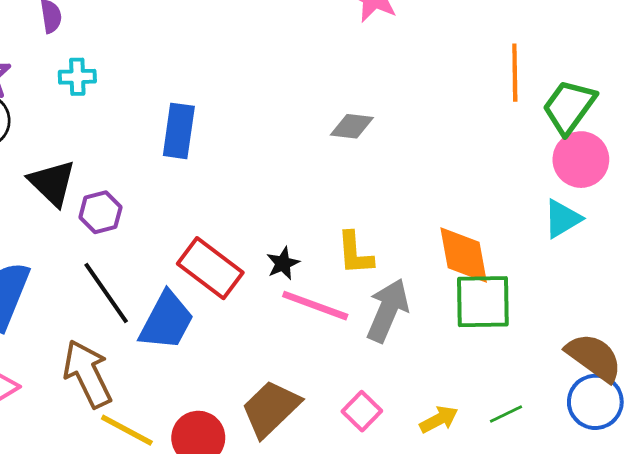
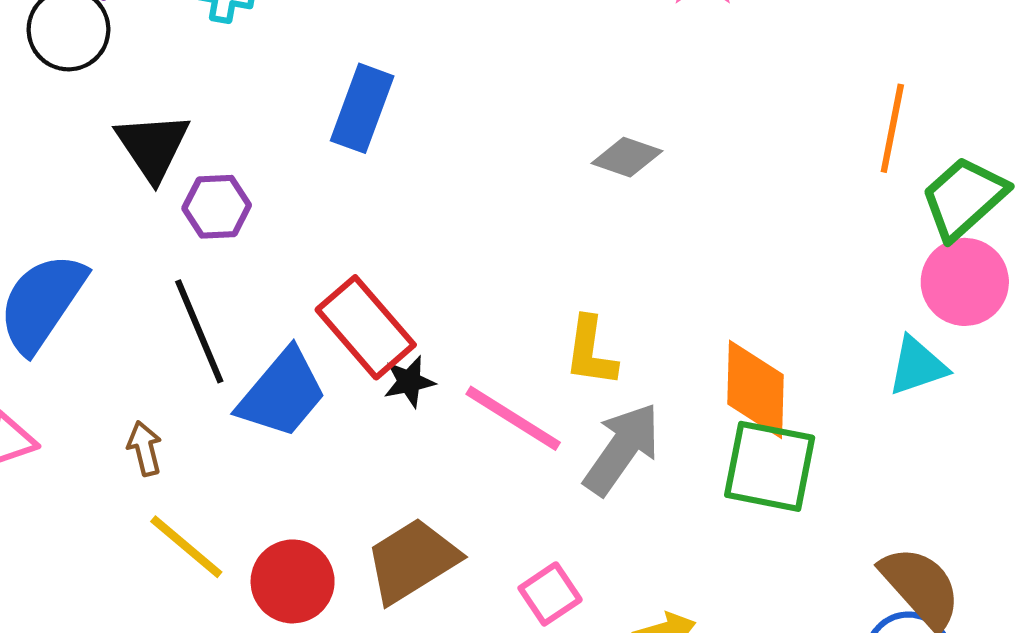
black star: (283, 263) -> (409, 382), moved
brown arrow: (87, 374) -> (145, 448), size x0.5

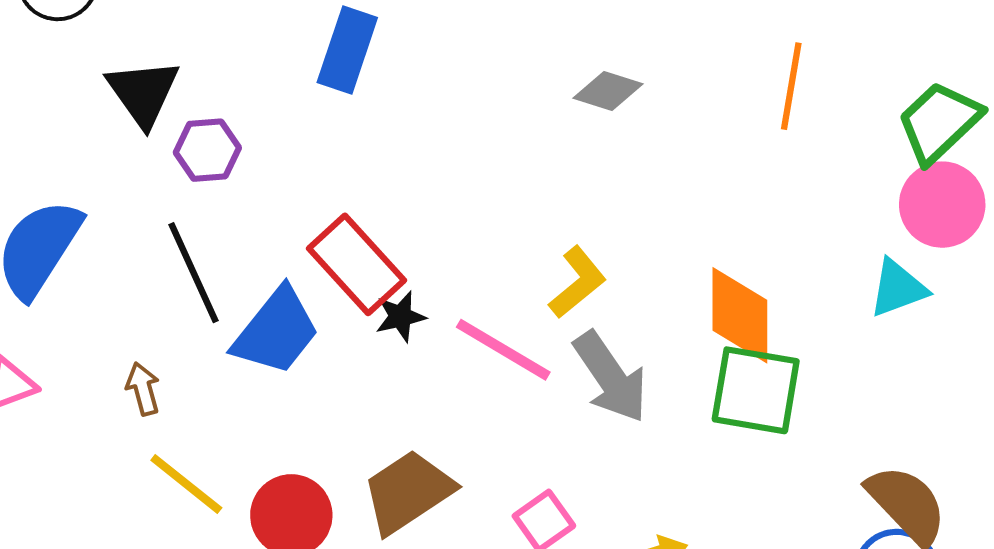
orange line: (892, 128) -> (791, 86), moved
yellow L-shape: (591, 352) -> (577, 282), turned -136
gray arrow: (622, 449) -> (611, 377), turned 112

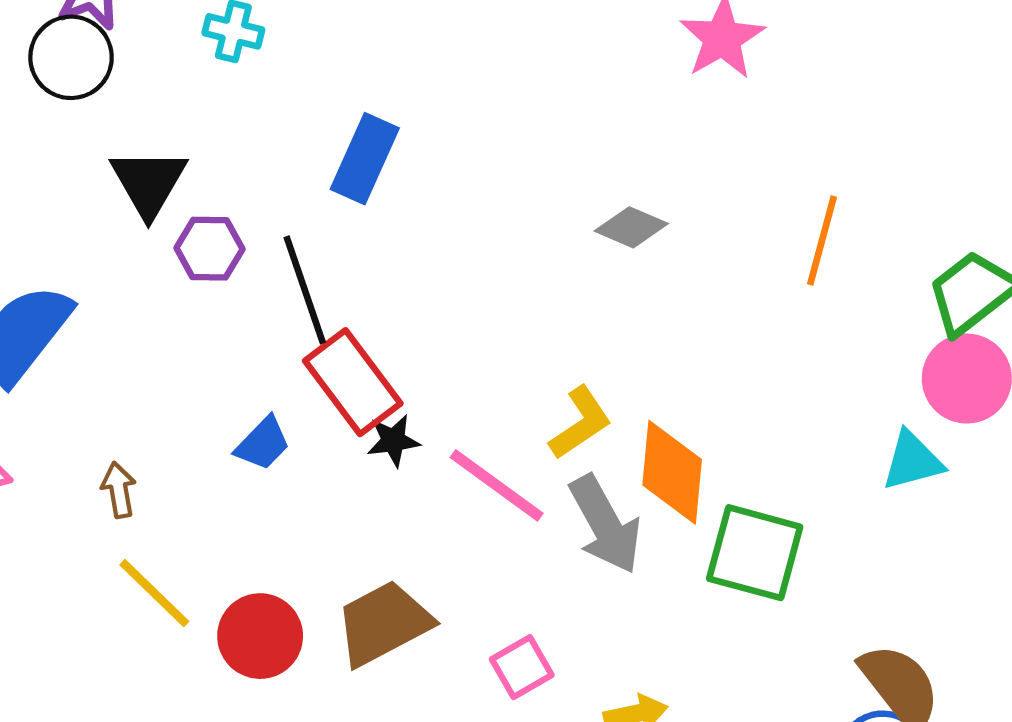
black line: (193, 273) -> (305, 290), moved
orange diamond: (740, 315) -> (672, 472), moved
blue trapezoid: (276, 331) -> (263, 444), size x0.6

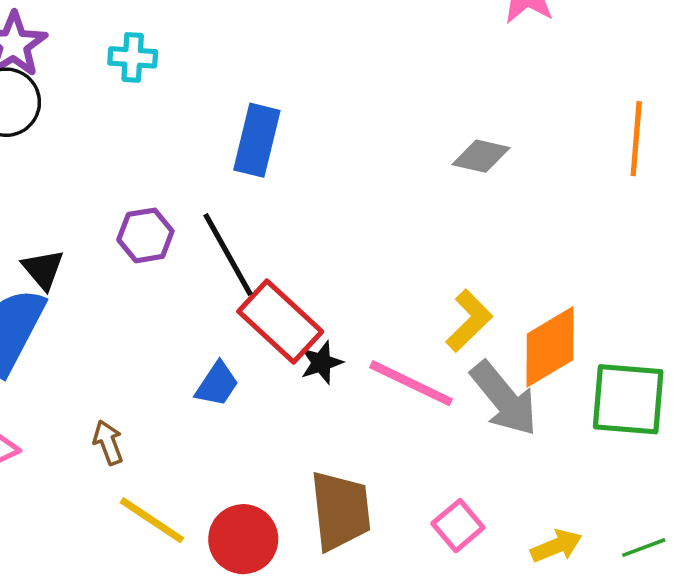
black triangle: (149, 182) -> (43, 269), moved, size x0.7
orange diamond: (672, 472) -> (550, 347), turned 64
brown trapezoid: (384, 623) -> (340, 511), turned 122

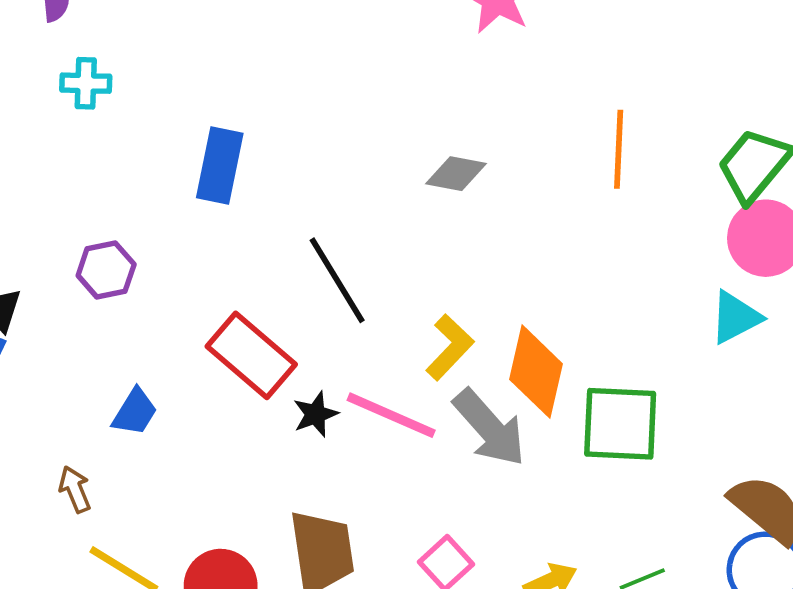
black line: (228, 255) -> (337, 280), moved
orange diamond: (550, 347) -> (536, 372), turned -44
black star: (321, 363) -> (316, 414), moved
blue trapezoid: (217, 384) -> (135, 412), moved

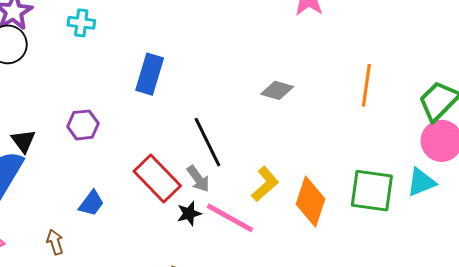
green square: (620, 424) -> (372, 191), moved
gray arrow: (490, 428) -> (198, 179), moved, size x0.6

